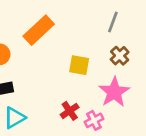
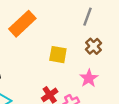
pink star: (114, 92) -> (89, 78), size x0.7

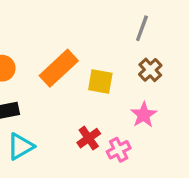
orange rectangle: (22, 24) -> (59, 68), moved

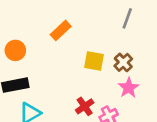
orange rectangle: (59, 68) -> (61, 30), moved, size x0.7
brown cross: (150, 70) -> (123, 62), moved

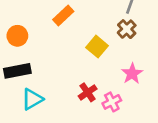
yellow square: (94, 61) -> (97, 47), turned 30
brown cross: (123, 62) -> (127, 29), moved

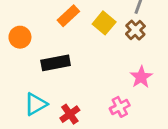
yellow square: (97, 47) -> (104, 23), moved
black rectangle: (17, 71) -> (56, 63), moved
red cross: (88, 92) -> (70, 114), moved

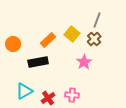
orange rectangle: (68, 16) -> (48, 40), moved
pink star: (141, 77) -> (84, 62), moved
pink cross: (120, 107) -> (72, 95), moved, turned 32

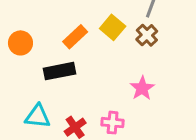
pink star: (84, 62) -> (142, 88), moved
cyan triangle: (24, 91) -> (38, 116), turned 36

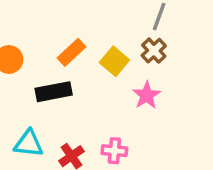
yellow square: (113, 27) -> (114, 61), moved
pink star: (142, 88) -> (147, 95), moved

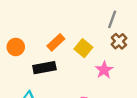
brown cross: (154, 51) -> (119, 41), moved

